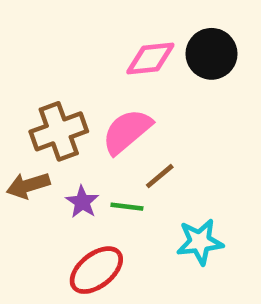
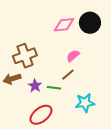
pink semicircle: (127, 131) -> (73, 56), moved, size x0.6

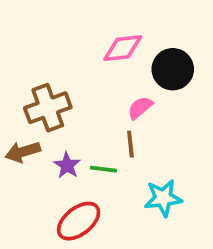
black circle: (90, 23) -> (173, 69), moved
brown line: (68, 75) -> (130, 144), turned -56

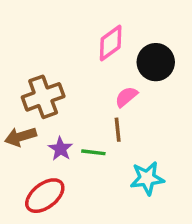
pink diamond: (123, 48) -> (111, 43), turned -30
red ellipse: (79, 221) -> (45, 196), moved

